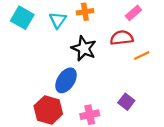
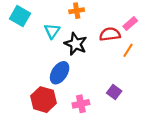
pink rectangle: (133, 13) -> (130, 24), moved
cyan triangle: (58, 20) -> (52, 31), moved
orange line: (142, 56) -> (128, 50), turned -32

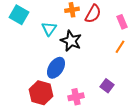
pink rectangle: (130, 24) -> (122, 22), turned -72
red semicircle: (110, 34) -> (93, 14), moved, turned 126

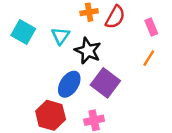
cyan square: (19, 15) -> (23, 32), moved
purple square: (107, 86) -> (105, 83), moved, size x1.6

